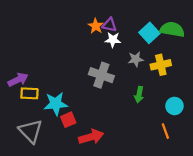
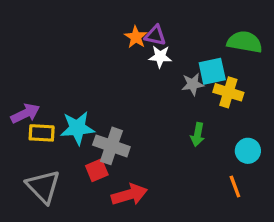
cyan square: (149, 33) -> (212, 71), moved, turned 30
yellow cross: (161, 65) -> (228, 92), turned 30
gray cross: (101, 75) -> (111, 146), moved
cyan star: (56, 104) -> (77, 128), moved

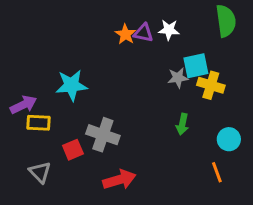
green semicircle: (245, 42) -> (226, 21), moved, turned 72
white star: (160, 57) -> (169, 30), moved
cyan star: (77, 128) -> (71, 85), moved
red square: (97, 170) -> (73, 150), moved
gray triangle: (43, 187) -> (40, 172), size x0.7

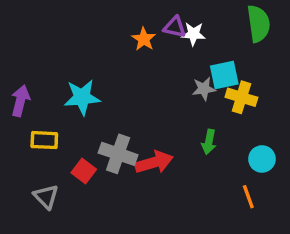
purple triangle: (143, 33) -> (175, 27), moved
purple arrow: (23, 105) -> (20, 101), moved, turned -50
red square: (73, 150) -> (84, 171), turned -30
red arrow: (119, 180) -> (154, 162), moved

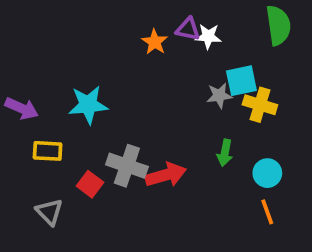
purple arrow: (20, 101) -> (22, 108), turned 100
cyan circle: (262, 159) -> (267, 173), moved

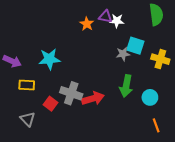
cyan square: (241, 81) -> (135, 46), turned 30
yellow cross: (260, 105) -> (160, 59), moved
green arrow: (225, 153) -> (126, 86), size x1.5
orange line: (267, 212) -> (156, 125), moved

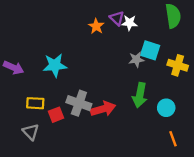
purple triangle: (105, 17) -> (117, 18), turned 32
yellow rectangle: (27, 85) -> (35, 103), moved
red square: (50, 104) -> (56, 115), turned 32

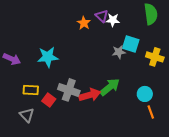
green arrow: (140, 95) -> (110, 87), moved, turned -140
red square: (56, 115) -> (49, 100), turned -32
orange line: (173, 139) -> (151, 112), moved

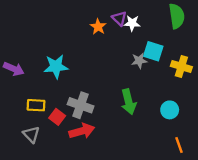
green arrow: (110, 87) -> (129, 102), turned 115
red arrow: (90, 95) -> (82, 131), moved
orange line: (151, 112) -> (179, 145), moved

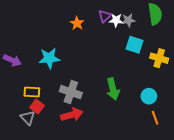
purple triangle: (119, 18) -> (105, 16), turned 32
orange star: (98, 27) -> (77, 23), moved
gray star: (139, 61) -> (128, 20), moved
red square: (57, 117) -> (37, 106), moved
orange line: (179, 145) -> (155, 118), moved

